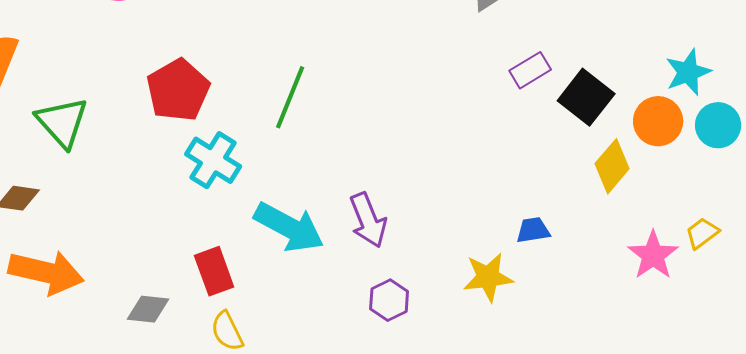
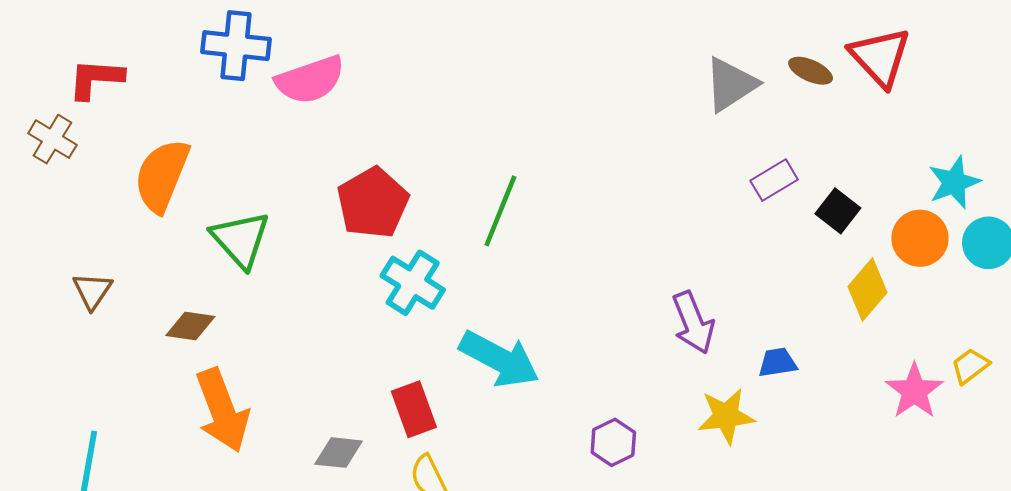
black square: (586, 97) -> (838, 211), size x0.7
purple arrow: (368, 220) -> (693, 323), moved
orange arrow: (46, 272) -> (222, 410), turned 56

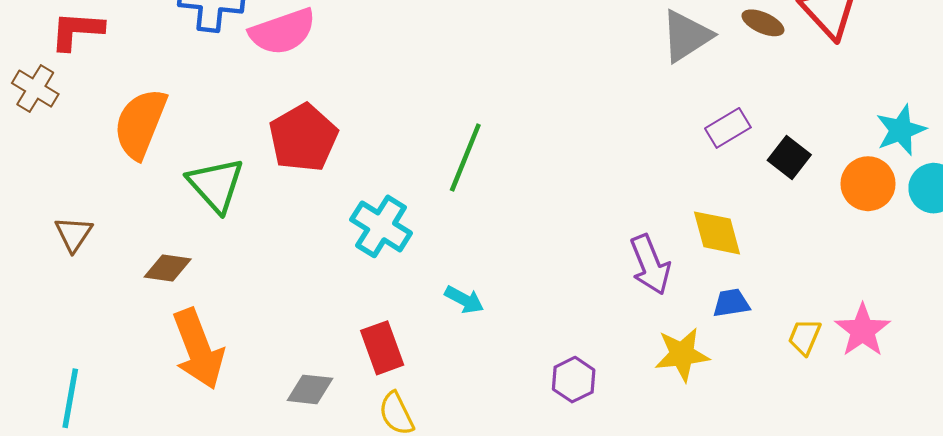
red pentagon: (373, 203) -> (303, 138), moved
yellow diamond: (868, 290) -> (717, 233), moved, turned -56
cyan arrow: (499, 359) -> (464, 300), size x0.5
yellow trapezoid: (970, 366) -> (805, 337), moved, turned -30

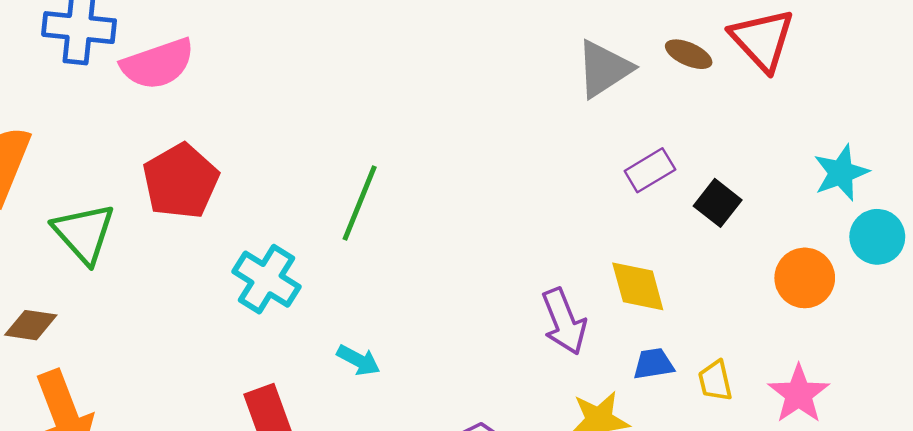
orange circle: (868, 184) -> (805, 278), moved
yellow trapezoid: (805, 337) -> (715, 381), moved, turned -36

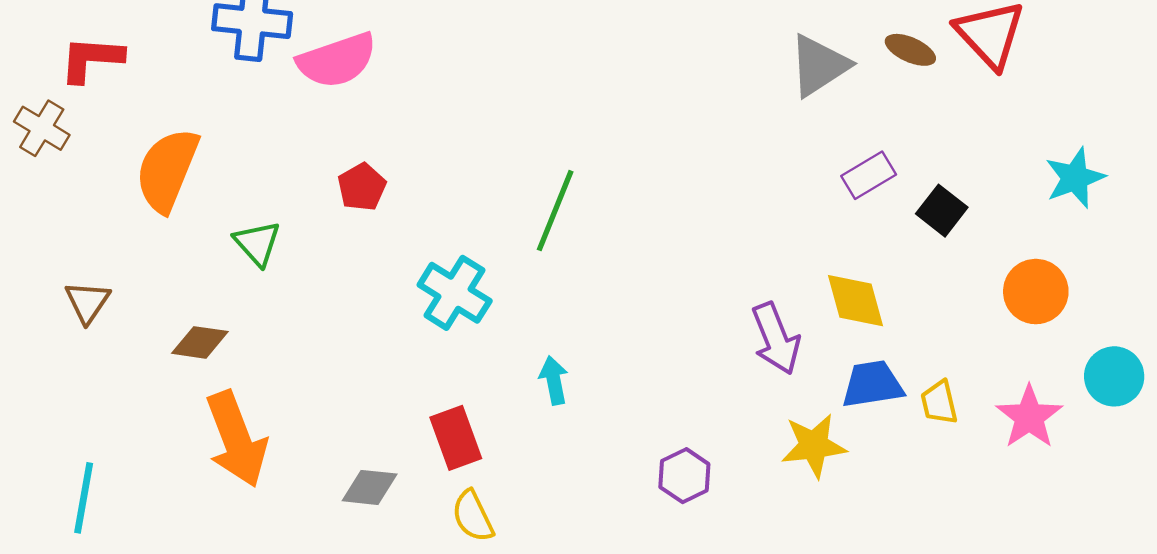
red pentagon: (181, 181) -> (362, 187), size x0.6
green triangle: (84, 233) -> (257, 243), size x0.7
cyan circle: (877, 237) -> (1114, 376), moved
cyan arrow: (358, 360) -> (554, 380), turned -129
blue trapezoid: (654, 364) -> (872, 384), size x1.4

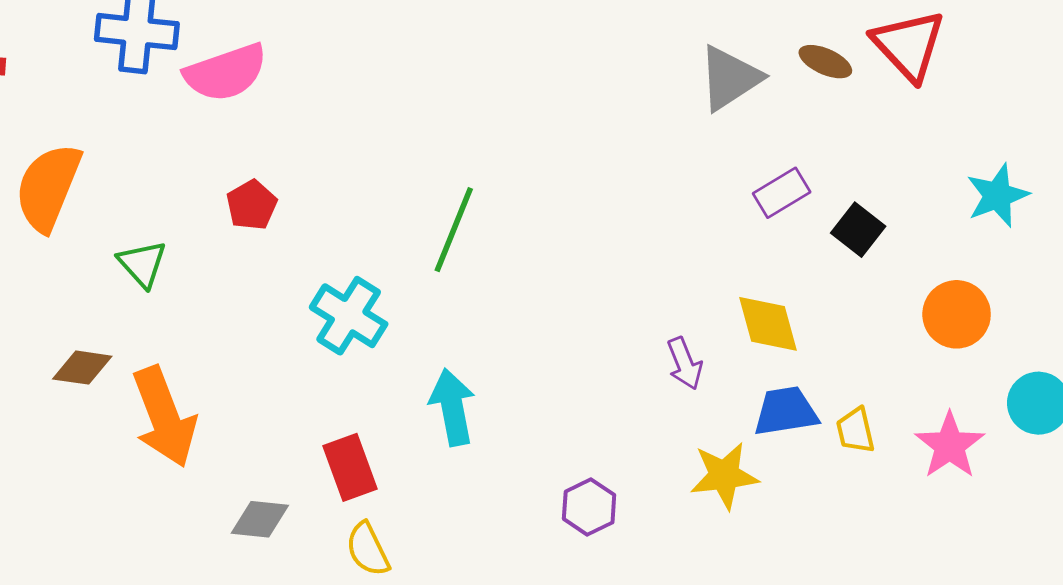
purple arrow: (776, 339) -> (685, 364), size x0.7
cyan arrow: (554, 380) -> (452, 407), size x1.5
orange arrow: (236, 439) -> (164, 417), moved

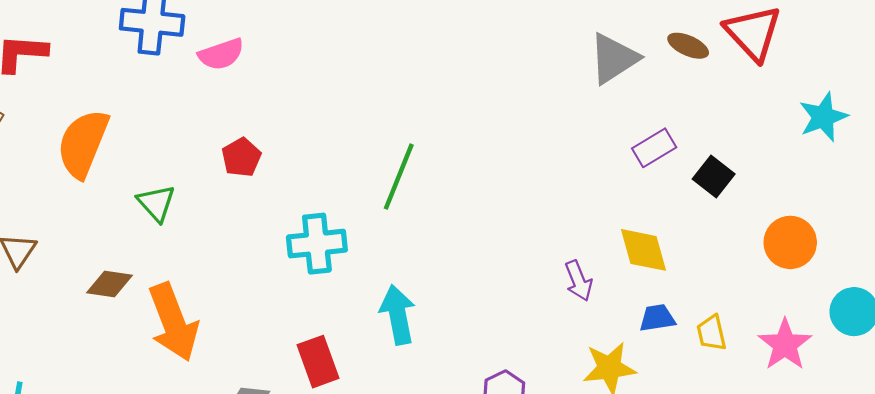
pink semicircle: (226, 73) -> (221, 54), size x0.7
cyan star: (998, 195) -> (823, 117), moved
cyan cross: (349, 316) -> (317, 244), turned -38
blue trapezoid: (786, 411) -> (657, 318), size x0.7

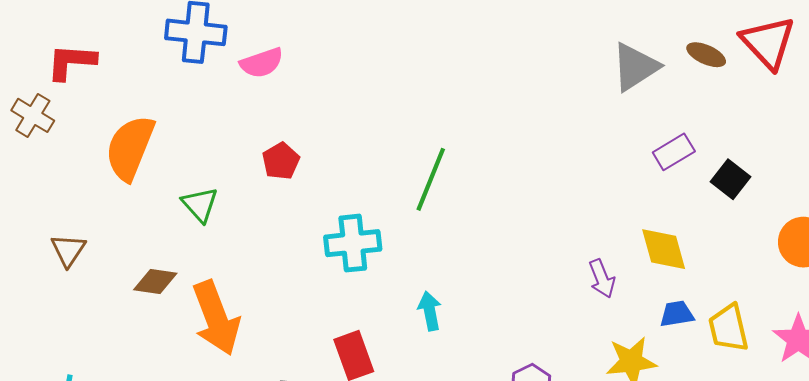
cyan arrow: (398, 315) -> (430, 311), size x0.7
yellow trapezoid: (712, 333) -> (728, 328), size x1.4

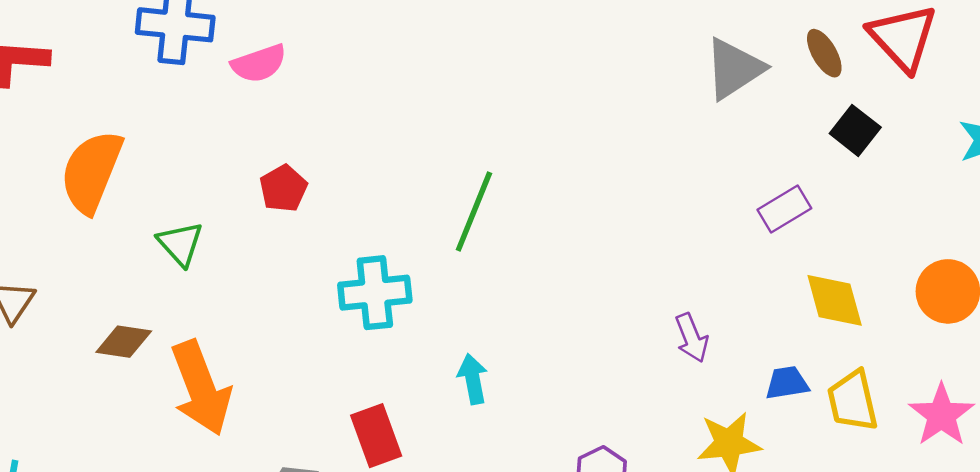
brown ellipse: (706, 55) -> (824, 53), turned 36
purple rectangle: (674, 152) -> (784, 209), moved
black square: (730, 179) -> (855, 130), moved
yellow diamond: (664, 249) -> (835, 300), moved

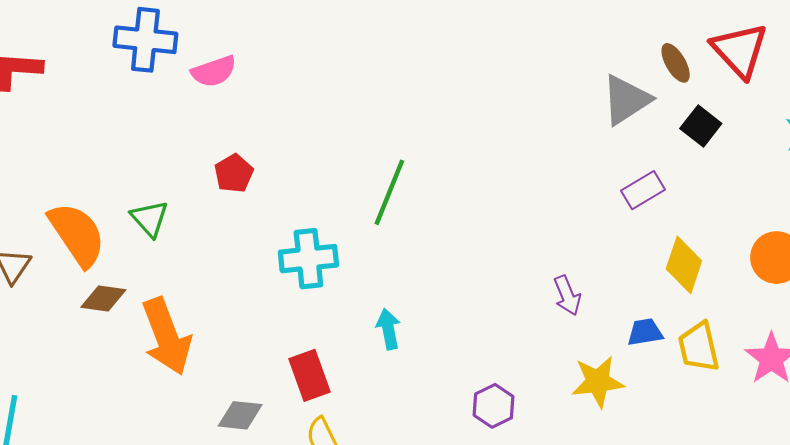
gray triangle: (734, 69) -> (626, 100), moved
orange semicircle: (91, 172) -> (77, 234), moved, turned 124
yellow diamond: (835, 300) -> (684, 265), turned 34

